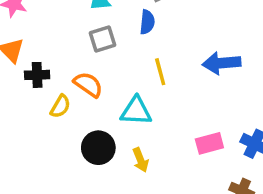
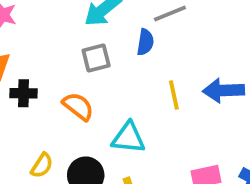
yellow line: (160, 72) -> (174, 95), moved
yellow semicircle: (60, 106) -> (42, 165), moved

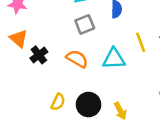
black cross: (24, 93) -> (39, 55), turned -30
cyan triangle: (128, 138) -> (114, 59), moved

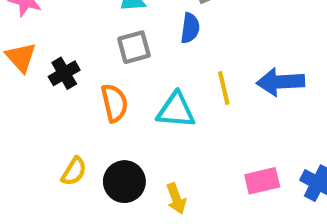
black cross: (39, 55) -> (64, 73), moved
orange semicircle: (77, 59) -> (114, 103), turned 40

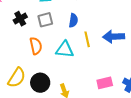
blue semicircle: (190, 28) -> (73, 20), moved
black cross: (64, 73) -> (20, 19), moved
yellow semicircle: (74, 171) -> (17, 78), size x1.5

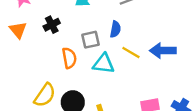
gray square: (45, 20) -> (91, 40), moved
yellow line: (87, 39) -> (131, 52), turned -49

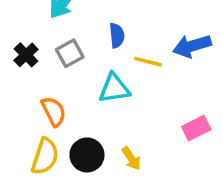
gray square: (91, 40) -> (70, 53), moved
orange semicircle: (69, 58) -> (54, 111), moved

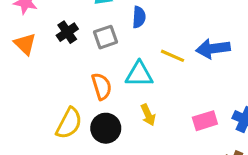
blue semicircle: (117, 35) -> (139, 17), moved
orange semicircle: (54, 111) -> (102, 86), moved
yellow arrow: (131, 159) -> (148, 115), moved

